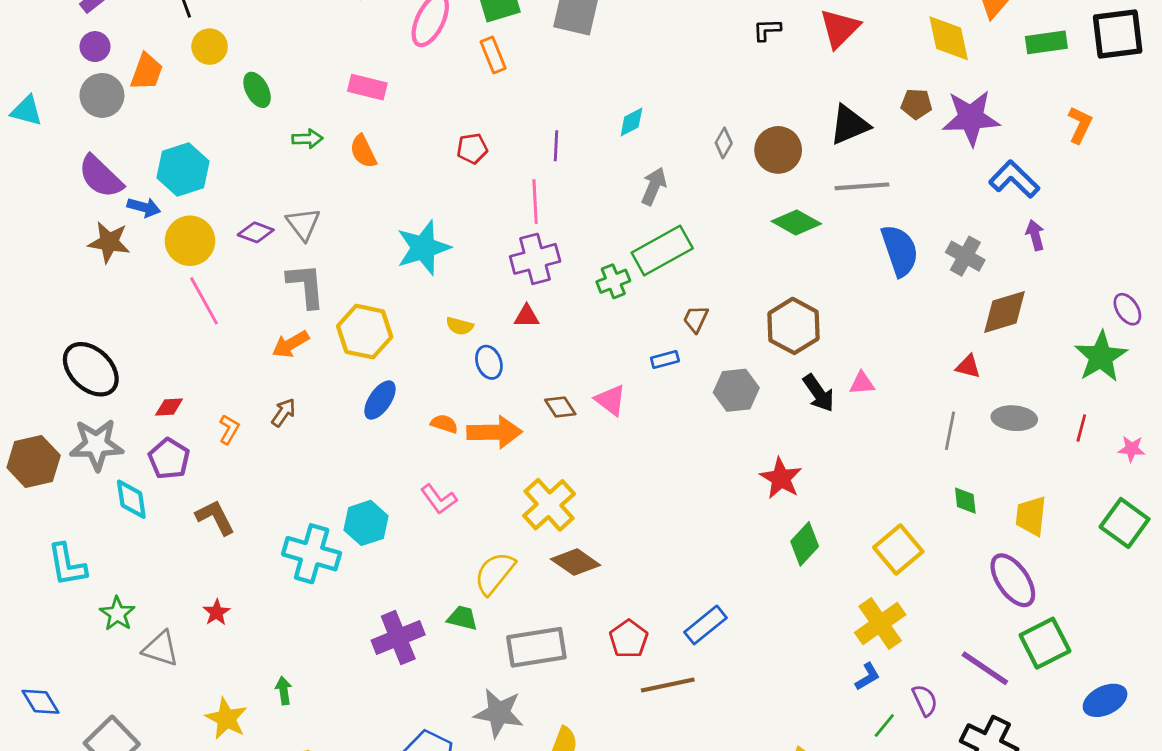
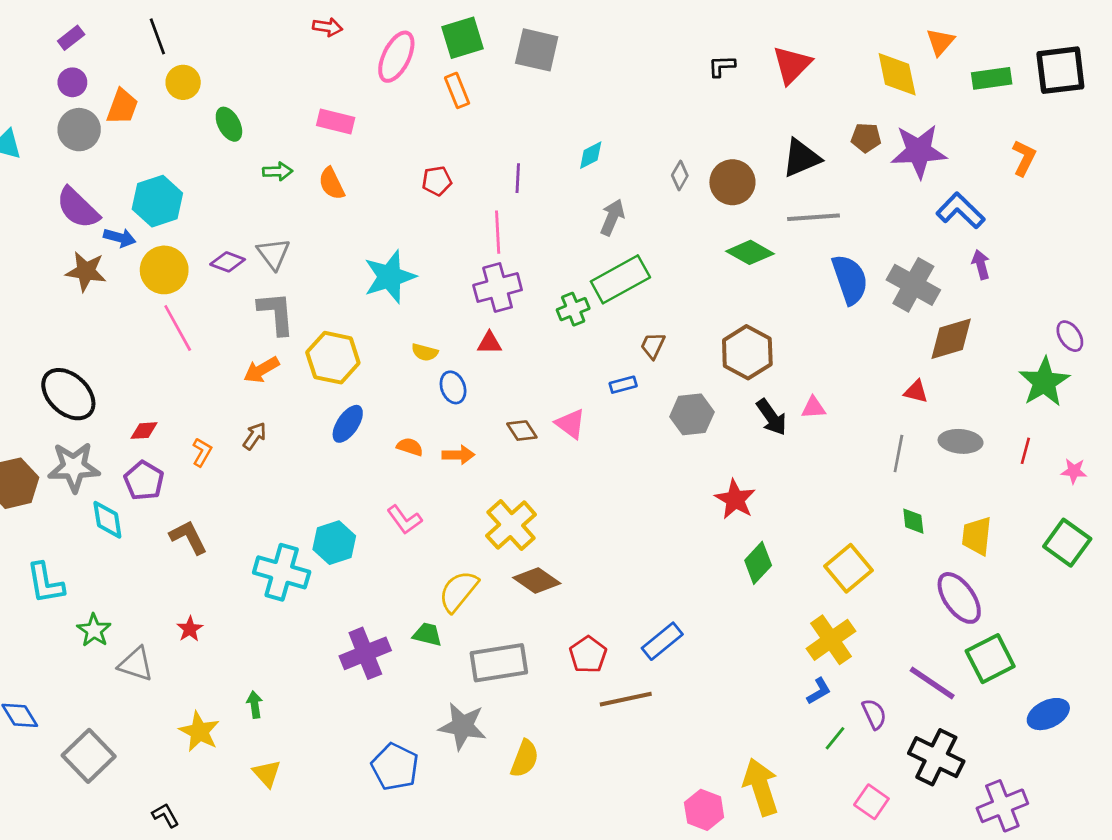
gray cross: (965, 256) -> (913, 285), size x1.4
orange arrow: (495, 432) -> (458, 455), size x0.6

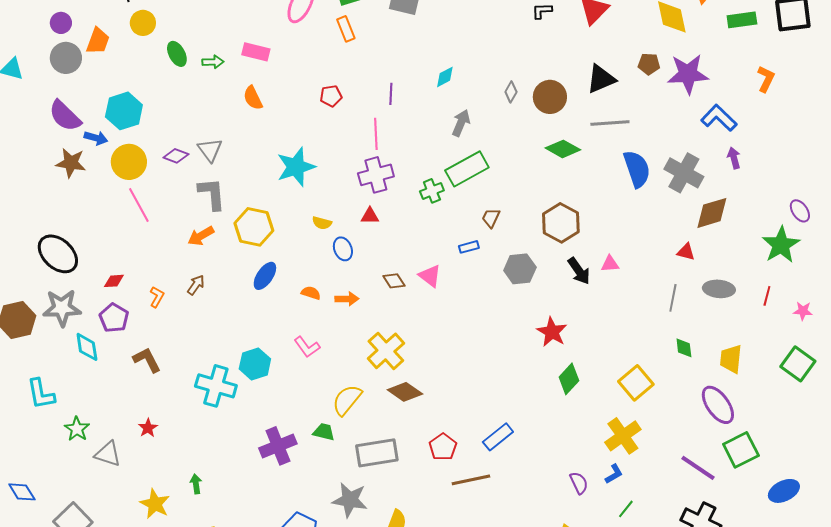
green arrow: (278, 171) -> (213, 62), moved
purple semicircle: (874, 714) -> (579, 483), moved

